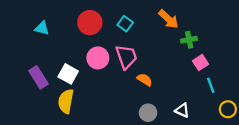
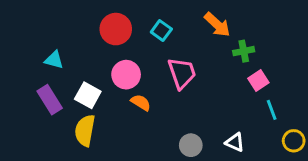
cyan triangle: (42, 28) -> (54, 60), moved
pink trapezoid: (126, 57) -> (182, 73), moved
orange semicircle: (145, 80) -> (141, 103), moved

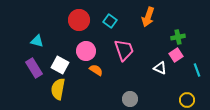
orange arrow: (217, 25) -> (148, 17), turned 66
green cross: (244, 51) -> (178, 37), moved
cyan line: (272, 110) -> (197, 70), moved
yellow circle: (294, 141) -> (187, 100), moved
white triangle: (235, 142) -> (160, 68), moved

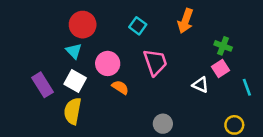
red circle: (79, 20) -> (83, 25), moved
green cross: (178, 37) -> (223, 46), turned 32
cyan triangle: (37, 41) -> (74, 51), moved, turned 32

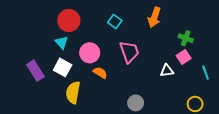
white triangle: (200, 85) -> (167, 71), turned -32
yellow semicircle: (73, 111) -> (73, 92), moved

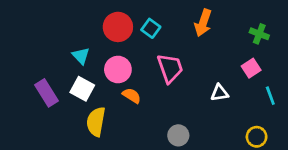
red circle: (69, 20) -> (118, 27), moved
green cross: (186, 38) -> (259, 34), moved
pink square: (184, 57) -> (251, 68), moved

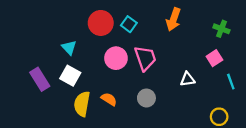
pink circle: (118, 70) -> (116, 58), moved
orange semicircle: (132, 96) -> (109, 99), moved
gray circle: (178, 135) -> (146, 98), moved

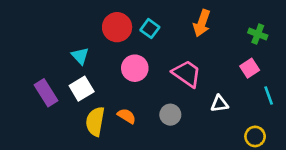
pink trapezoid: (145, 58) -> (187, 74), moved, turned -36
white square: (70, 76) -> (82, 89), turned 30
white triangle: (187, 79) -> (220, 104), moved

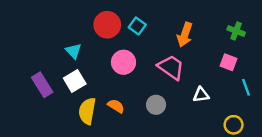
orange arrow: (202, 23) -> (185, 35), moved
pink square: (250, 68) -> (229, 62), turned -36

